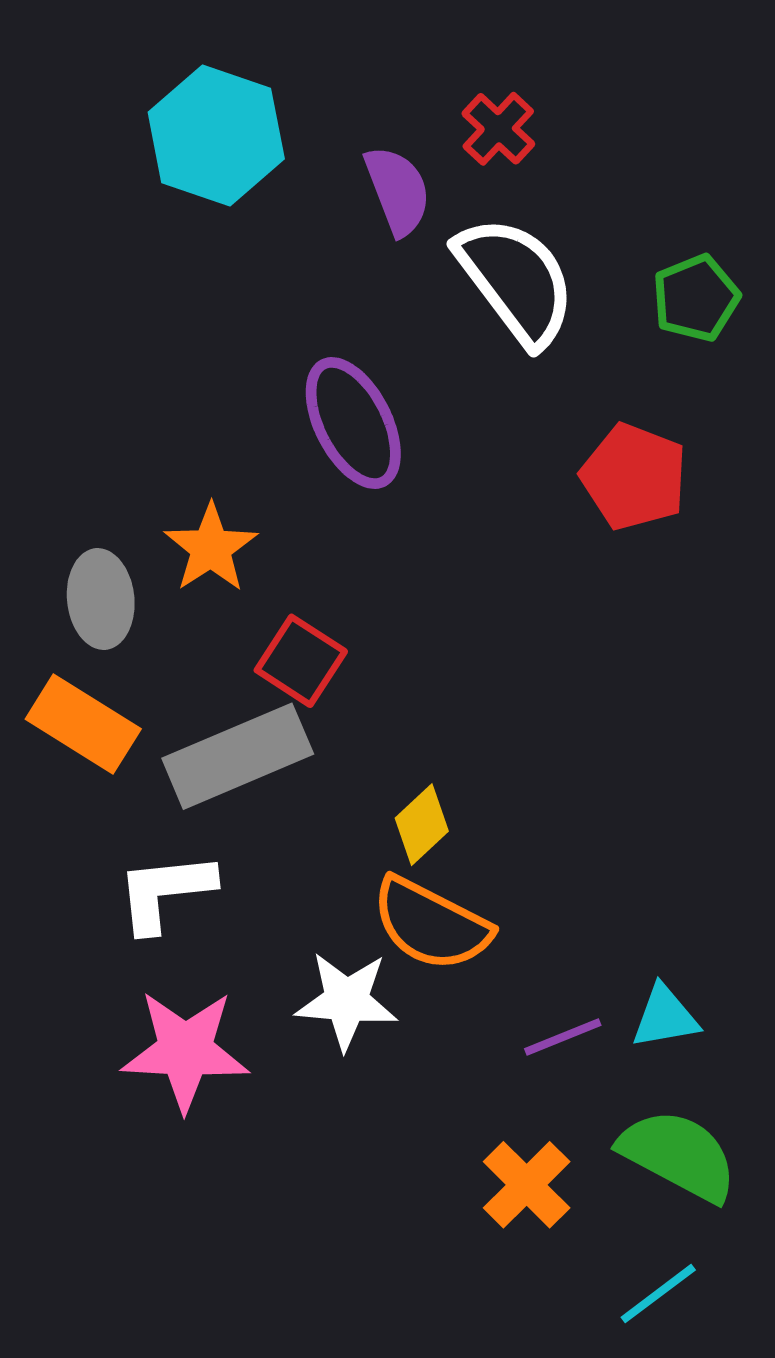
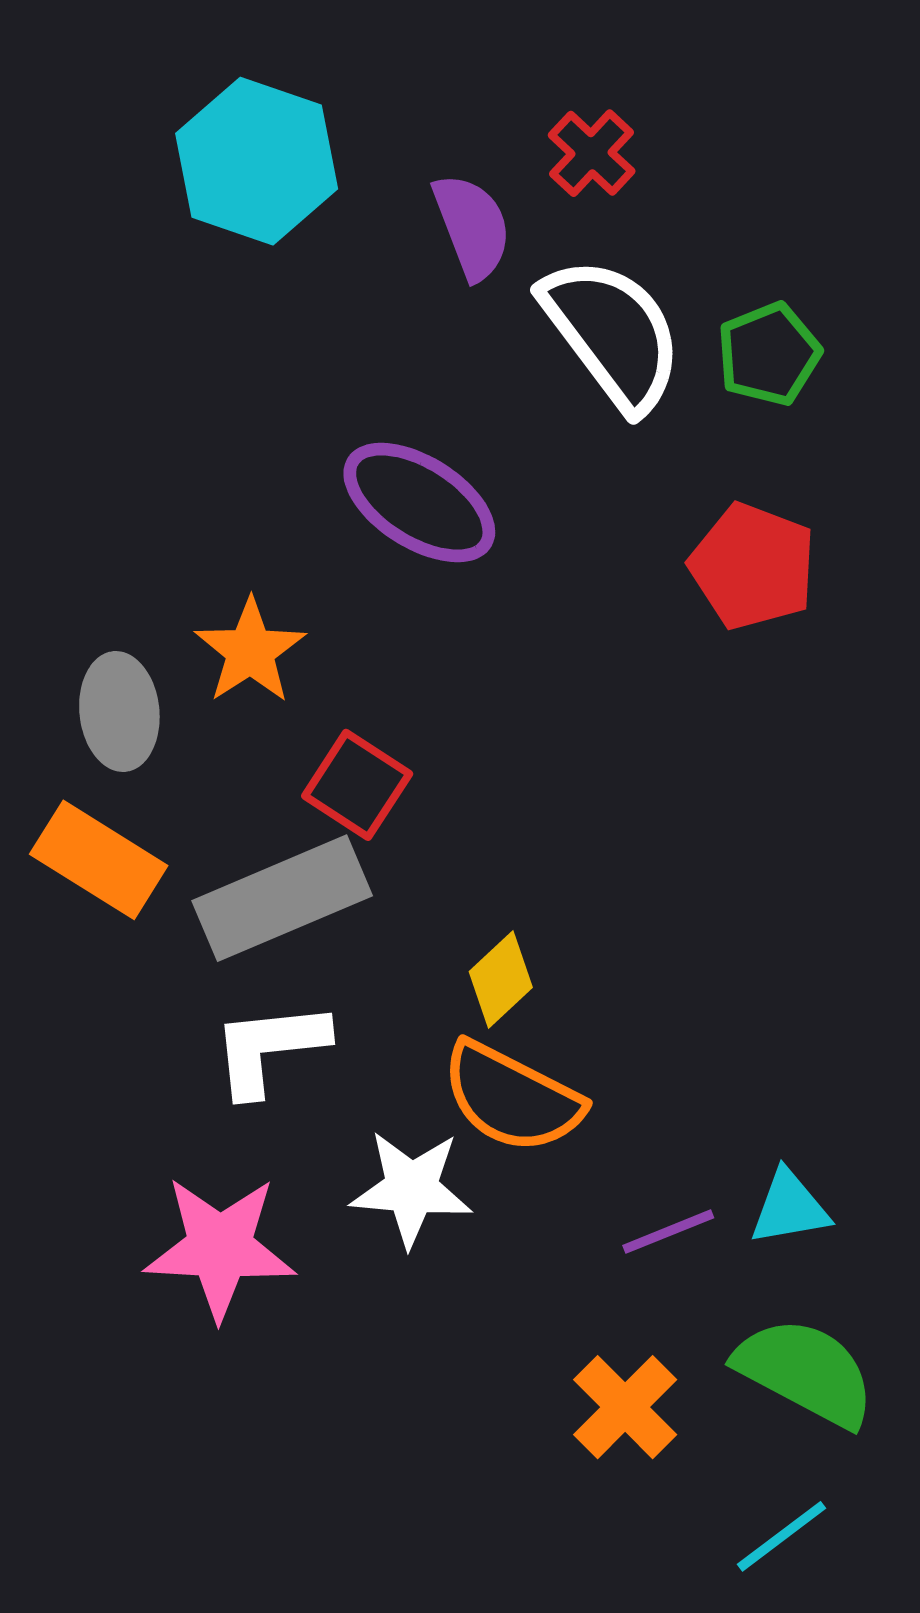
green pentagon: (696, 298) -> (769, 354), moved
purple ellipse: (353, 423) -> (419, 503), turned -31
white L-shape: (165, 892) -> (269, 1048), moved

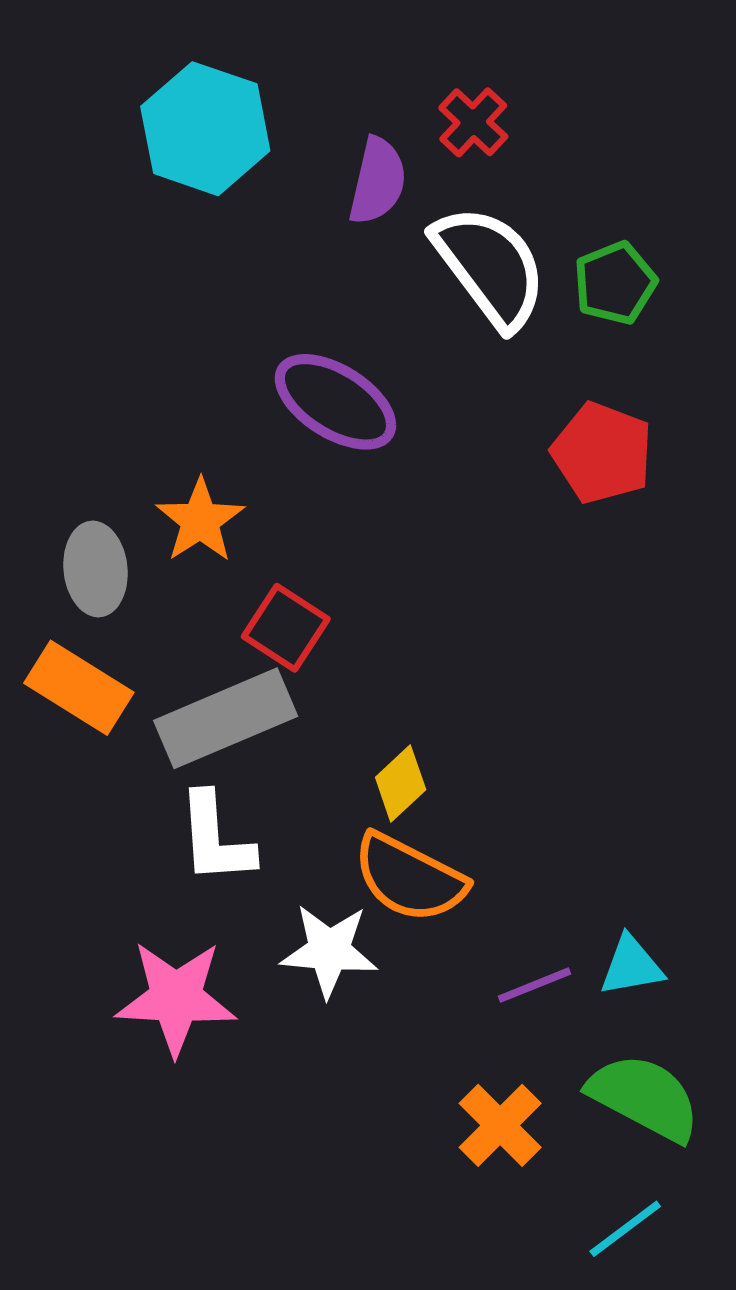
purple semicircle: (472, 227) -> (378, 181), turned 34
white L-shape: (269, 1048) -> (215, 838), turned -88

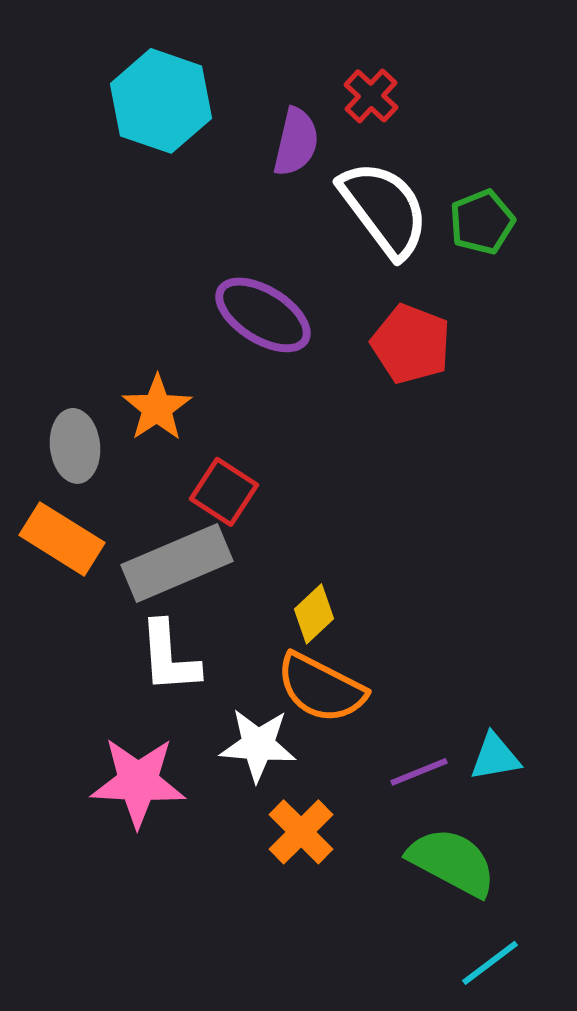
red pentagon: (602, 453) -> (411, 344), moved
green semicircle: (644, 1097) -> (452, 862), moved
orange cross: (500, 1125) -> (301, 832), moved

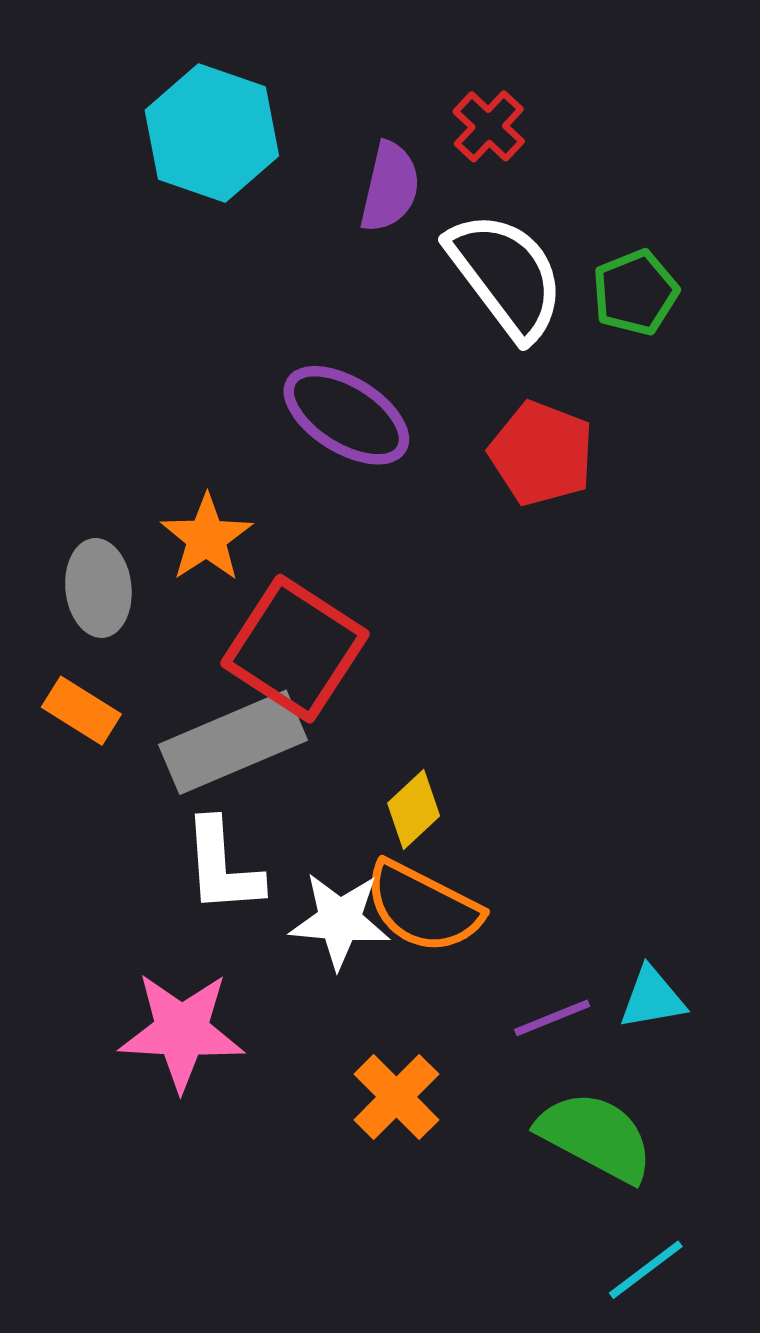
red square: (224, 492) -> (295, 649), size x1.6
orange rectangle: (62, 539) -> (81, 711), size x0.7
white star: (258, 745) -> (340, 920), moved

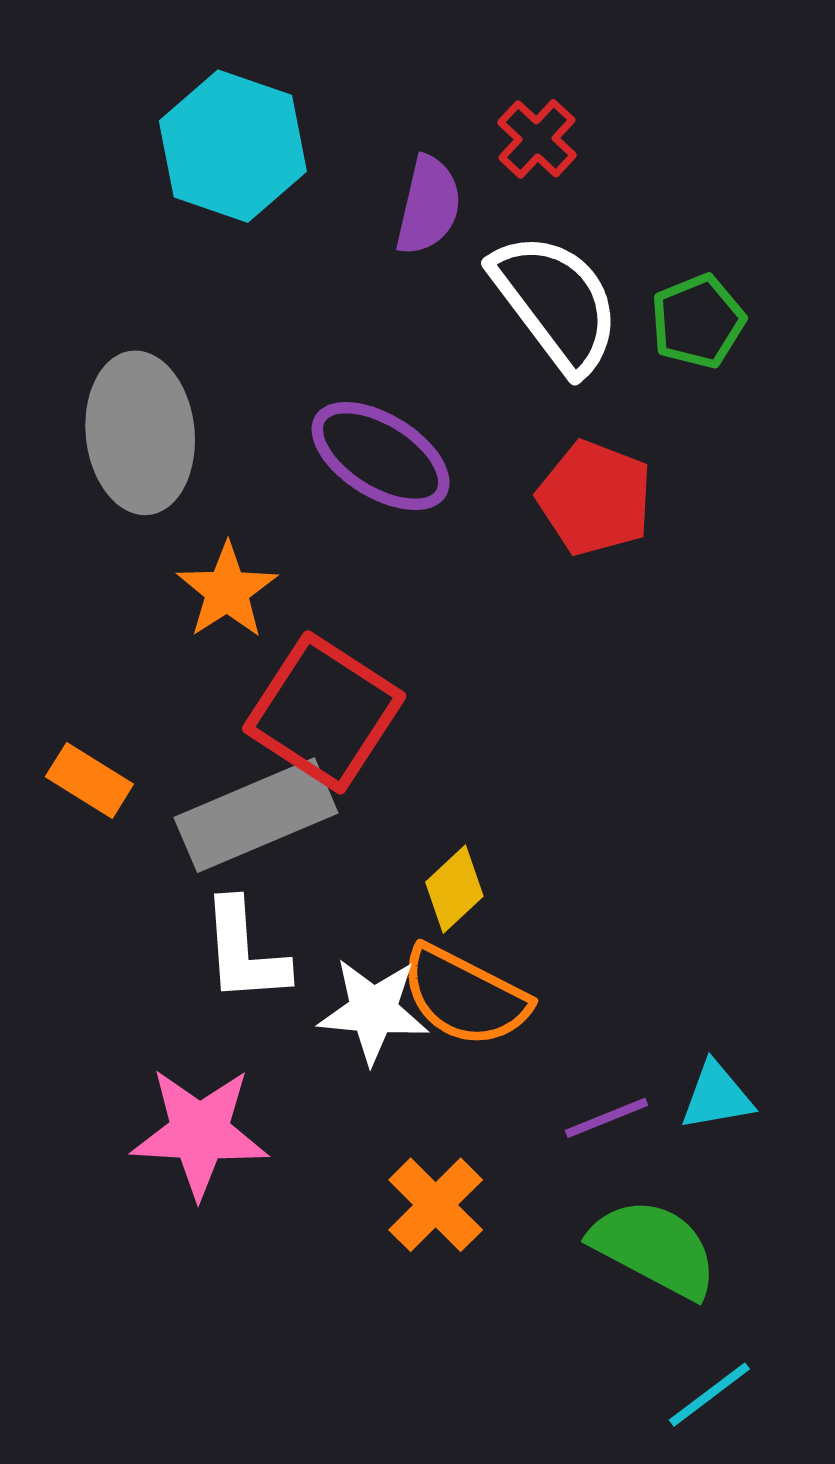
gray ellipse: (98, 588) -> (140, 433), moved, size x1.5

